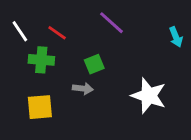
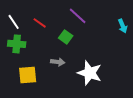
green cross: (41, 60) -> (17, 44), moved
green square: (94, 64) -> (66, 37), moved, turned -32
white star: (149, 96) -> (90, 73), moved

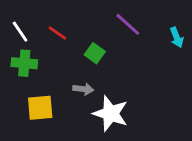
purple line: (78, 16) -> (128, 24), moved
white star: (90, 73) -> (111, 114), moved

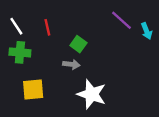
purple line: (128, 24) -> (121, 20), moved
red line: (57, 33) -> (47, 27), turned 42
gray arrow: (83, 89) -> (71, 64), moved

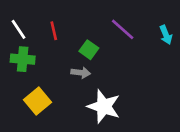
purple line: (121, 20) -> (123, 29), moved
yellow square: (33, 89) -> (37, 101), turned -35

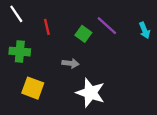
white line: (19, 29) -> (16, 14), moved
green square: (89, 50) -> (83, 34), moved
yellow square: (37, 101) -> (33, 88), turned -30

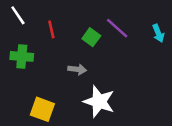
yellow square: (33, 88) -> (42, 109), moved

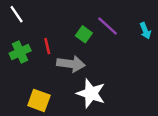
red line: (51, 29) -> (47, 46), moved
green cross: (22, 56) -> (20, 52), turned -30
gray arrow: (77, 69) -> (71, 64), size x1.6

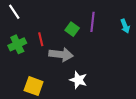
purple line: (108, 26) -> (93, 22), turned 54
white star: (91, 93) -> (78, 80), size x0.7

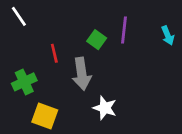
green cross: (17, 44) -> (24, 82), moved
gray arrow: (61, 55) -> (82, 74), turned 75

